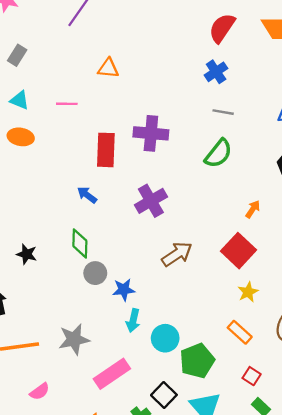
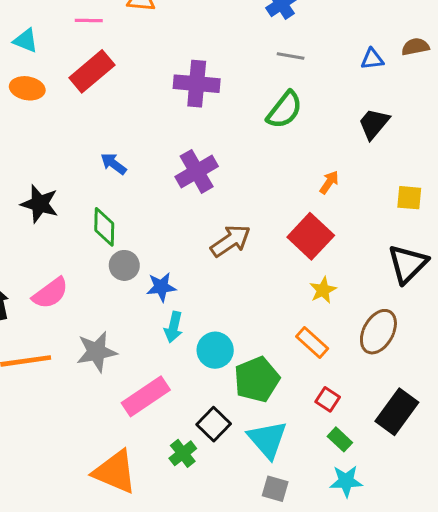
pink line: (67, 104) -> (89, 21), moved
red rectangle: (106, 150) -> (92, 71), moved, turned 48
black star: (27, 254) -> (40, 204), moved, size x1.4
pink semicircle: (40, 391) -> (50, 293), moved, size x1.4

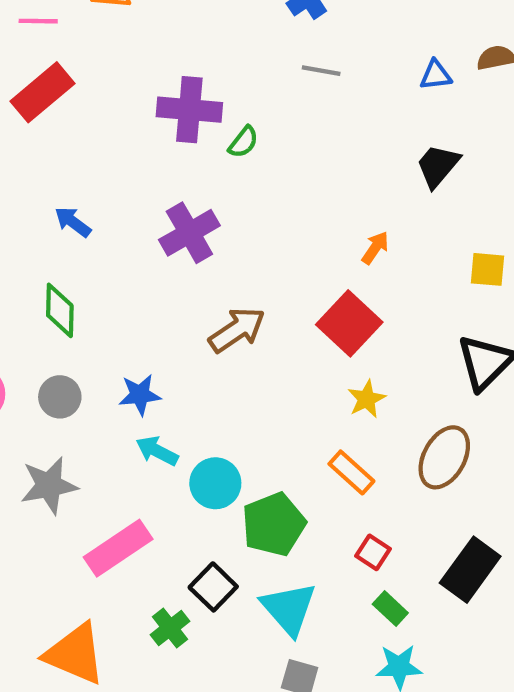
green semicircle: (284, 110) -> (243, 142), moved, size x0.6
gray circle: (124, 265) -> (60, 397), moved
cyan arrow: (174, 327) -> (157, 451), turned 104

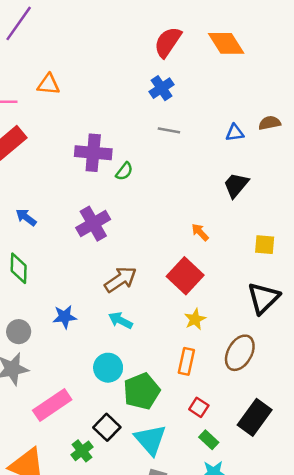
orange arrow: (375, 248) -> (200, 232), turned -78
gray circle: (60, 397) -> (19, 332), moved
cyan arrow: (157, 451) -> (121, 320), moved
orange rectangle: (351, 472) -> (186, 361), turned 60

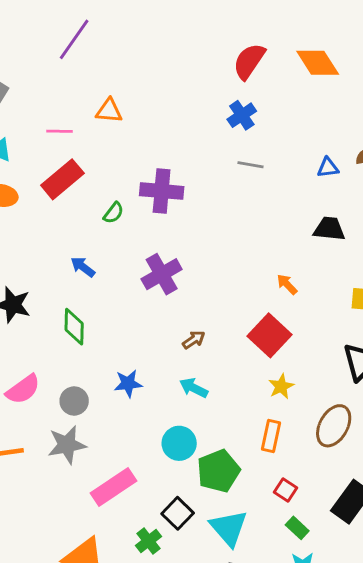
green semicircle: (124, 171) -> (113, 213), moved
black trapezoid: (236, 185) -> (329, 229), turned 56
brown arrow: (121, 279) -> (194, 340), size x0.6

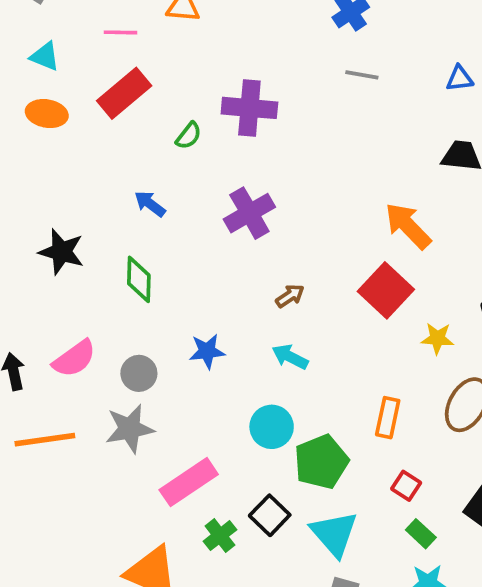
orange arrow: (287, 284) -> (408, 226), size x1.8
yellow star: (281, 386) -> (437, 338), moved, turned 30
green cross: (148, 541) -> (220, 536), moved

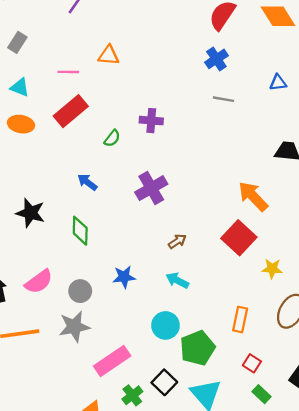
blue triangle: (460, 79) -> (278, 83), moved
purple cross: (249, 108) -> (151, 121), size x0.7

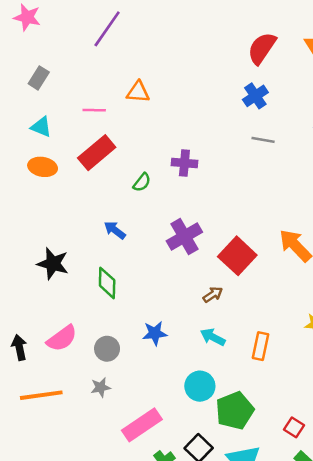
red square: (239, 238) -> (237, 256), moved
orange rectangle: (240, 320) -> (260, 346), moved
gray star: (74, 327) -> (101, 387), size x0.6

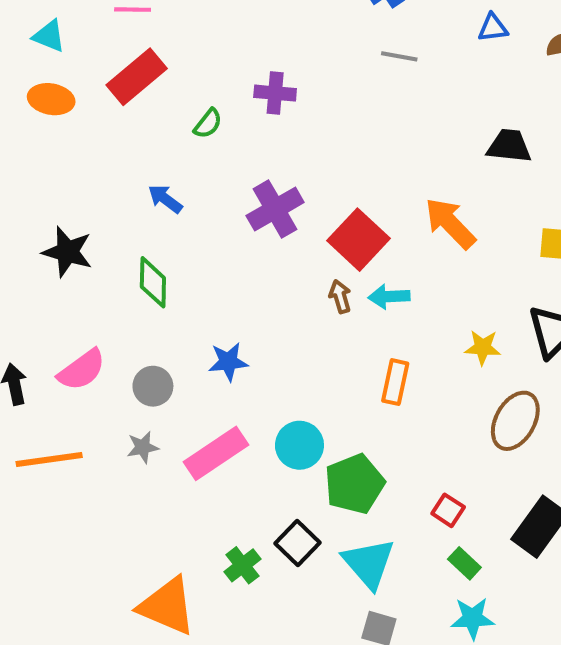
brown arrow: (213, 295) -> (340, 297), moved, turned -72
cyan arrow: (213, 337) -> (389, 297), moved, turned -30
pink rectangle: (142, 425) -> (216, 453), moved

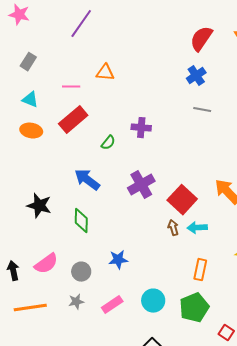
blue arrow: (165, 199) -> (87, 180), size x1.5
pink rectangle: (216, 453) -> (112, 305), size x0.7
green pentagon: (354, 484) -> (194, 308), moved

